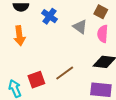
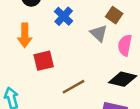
brown square: (101, 12) -> (114, 15), moved
red square: (36, 80) -> (44, 61), moved

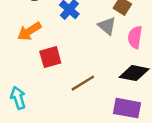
orange arrow: (25, 35) -> (29, 31), turned 60

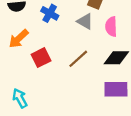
brown line: (83, 83) -> (78, 59), moved

